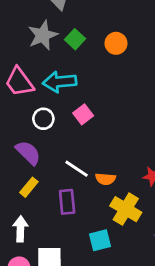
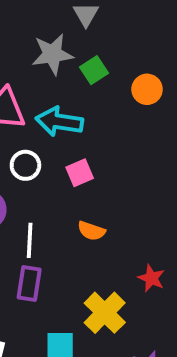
white line: (77, 169) -> (30, 240), moved, turned 45
orange semicircle: (105, 179) -> (91, 231), moved

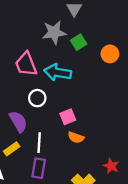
pink square: (80, 173) -> (68, 117), moved

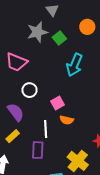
orange circle: (110, 54) -> (87, 27), moved
pink trapezoid: (26, 64) -> (16, 62), turned -40
cyan arrow: (58, 72) -> (74, 65), moved, turned -70
white line: (39, 143) -> (46, 129), moved

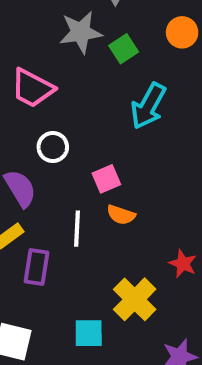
purple rectangle: (38, 150) -> (37, 267), moved

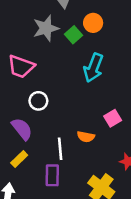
orange circle: (182, 32) -> (93, 23), moved
pink square: (106, 179) -> (113, 118), moved
purple rectangle: (37, 267) -> (52, 175), moved

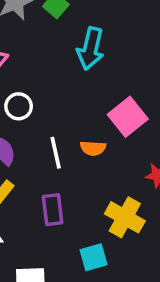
pink square: (113, 118) -> (128, 117), size x1.5
white line: (60, 149) -> (56, 153), moved

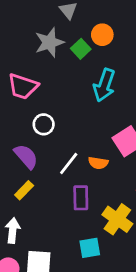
white line: (56, 153) -> (69, 163), turned 45
purple rectangle: (53, 210) -> (81, 198), moved

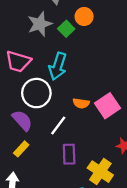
cyan arrow: (104, 85) -> (58, 66), moved
white circle: (44, 124) -> (36, 93), size x1.6
orange semicircle: (98, 163) -> (81, 103), moved

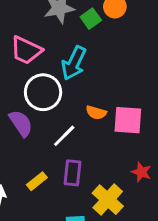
pink square: (107, 106) -> (128, 120), turned 30
yellow rectangle: (21, 149) -> (37, 181), moved

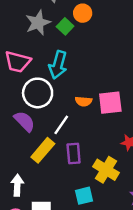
yellow rectangle: (37, 181) -> (43, 150), moved, size x1.5

